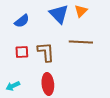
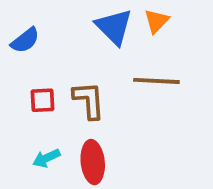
blue semicircle: (22, 21) -> (25, 40), moved
cyan arrow: (13, 86) -> (46, 158), moved

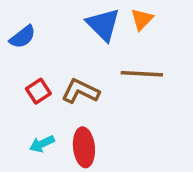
red square: (42, 100) -> (38, 91), turned -30
brown L-shape: (89, 100) -> (80, 91), turned -60

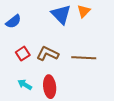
brown line: (142, 74) -> (84, 58), moved
cyan arrow: (42, 144) -> (25, 85), turned 56

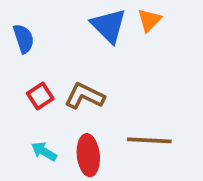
blue semicircle: (13, 22) -> (24, 39), turned -70
brown line: (84, 58) -> (149, 140), moved

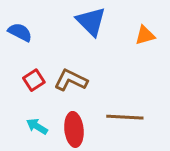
orange triangle: (149, 20) -> (145, 35), moved, turned 30
blue semicircle: (24, 39) -> (20, 32), turned -45

